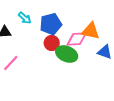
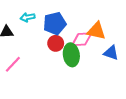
cyan arrow: (25, 18) -> (27, 17), turned 128
green ellipse: (67, 54) -> (71, 55), turned 60

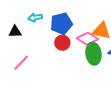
pink diamond: (82, 39) -> (87, 39), turned 35
green ellipse: (71, 55) -> (93, 54), moved

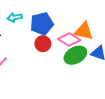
green ellipse: (93, 54) -> (75, 55), turned 70

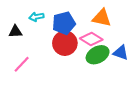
orange triangle: (84, 31) -> (102, 18), moved
red circle: (43, 44) -> (65, 43), size x1.5

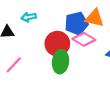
blue pentagon: (64, 23) -> (76, 23), moved
green ellipse: (98, 55) -> (61, 62), moved, turned -55

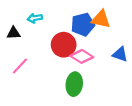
pink diamond: (84, 39) -> (82, 56), moved
green ellipse: (61, 62) -> (74, 84), moved

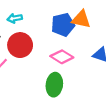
red circle: (64, 45) -> (20, 45), moved

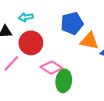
orange triangle: (81, 19) -> (89, 41), moved
pink diamond: (62, 57) -> (51, 68), moved

